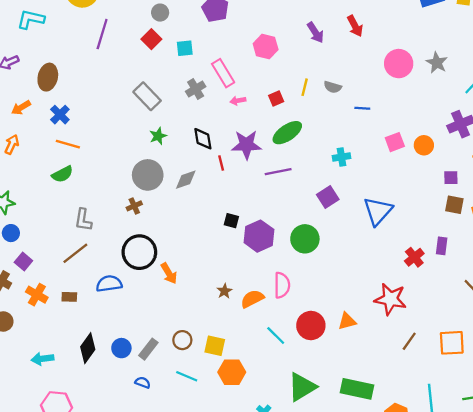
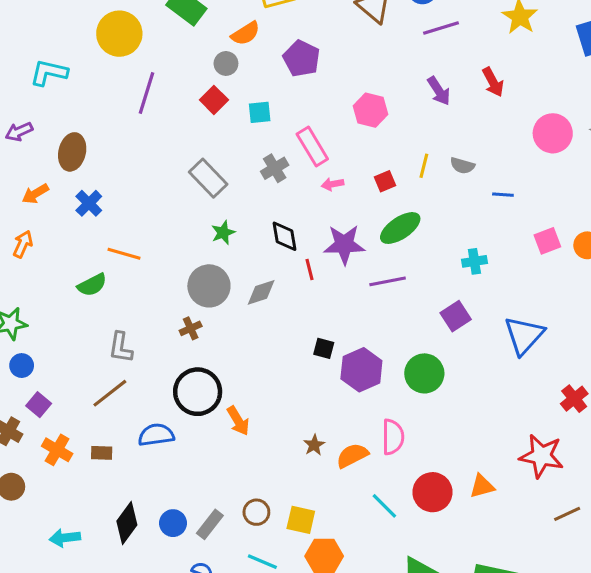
orange line: (68, 144) -> (124, 254), moved
brown line: (409, 341) -> (567, 514), turned 30

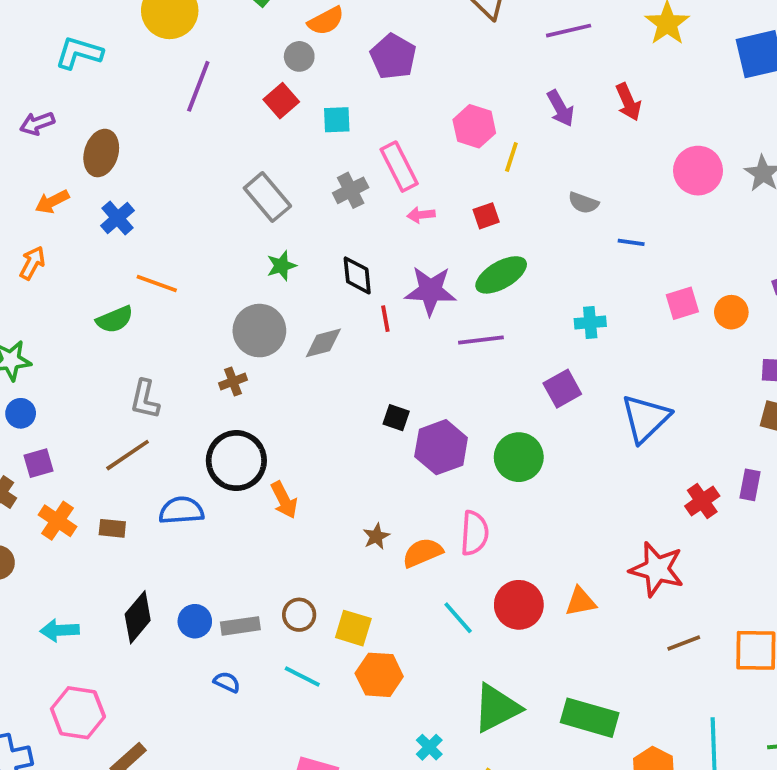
yellow line: (424, 166) -> (511, 157), moved
purple square: (39, 405) -> (38, 463), turned 30
gray rectangle: (210, 524) -> (240, 626), turned 40

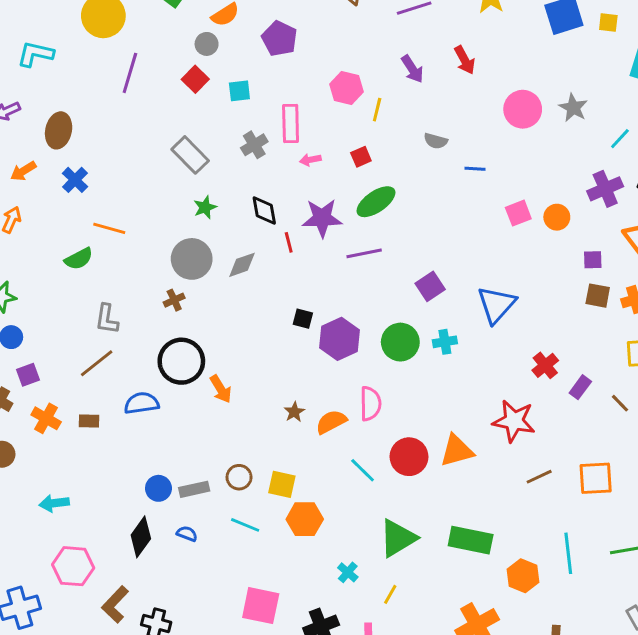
pink rectangle: (399, 167) -> (291, 124), turned 30
cyan cross: (590, 323) -> (445, 342), moved
purple rectangle: (750, 485) -> (580, 387), moved, turned 30
orange triangle: (581, 602) -> (457, 451), size x1.4
black diamond: (138, 617) -> (141, 537), moved

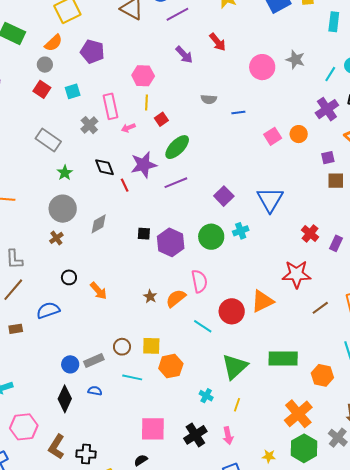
yellow line: (377, 110) -> (146, 102), moved
gray diamond: (242, 265) -> (99, 224), moved
black circle: (181, 361) -> (69, 277), size x0.5

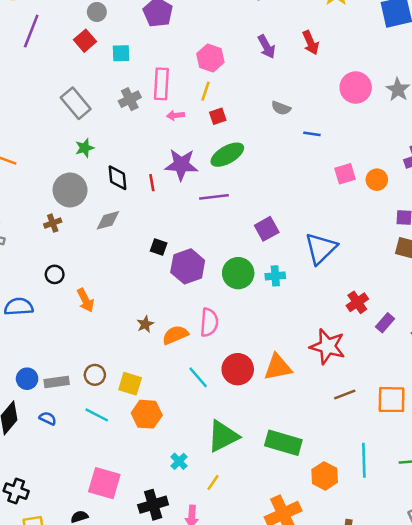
black diamond: (104, 167) -> (118, 178), moved

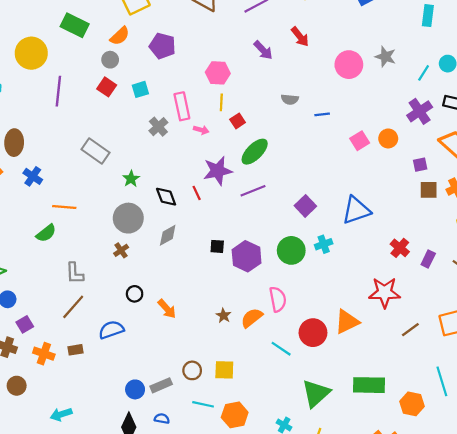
gray rectangle: (76, 103) -> (96, 151), moved
pink arrow: (175, 115) -> (201, 130), turned -144
blue triangle: (321, 248) -> (356, 210), turned 40
orange hexagon: (147, 414) -> (235, 415), moved

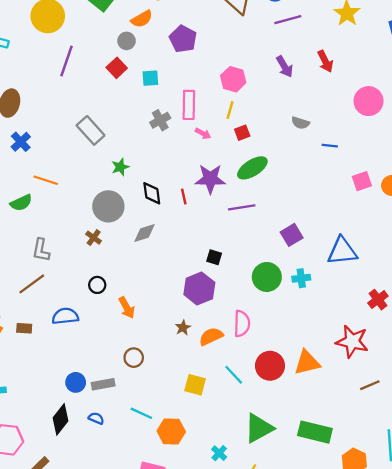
black square: (217, 246) -> (214, 257), moved
brown cross: (121, 250) -> (94, 238), turned -32
purple hexagon: (247, 256) -> (199, 288), moved
brown circle: (192, 370) -> (134, 358), moved
yellow square: (224, 370) -> (195, 385), moved

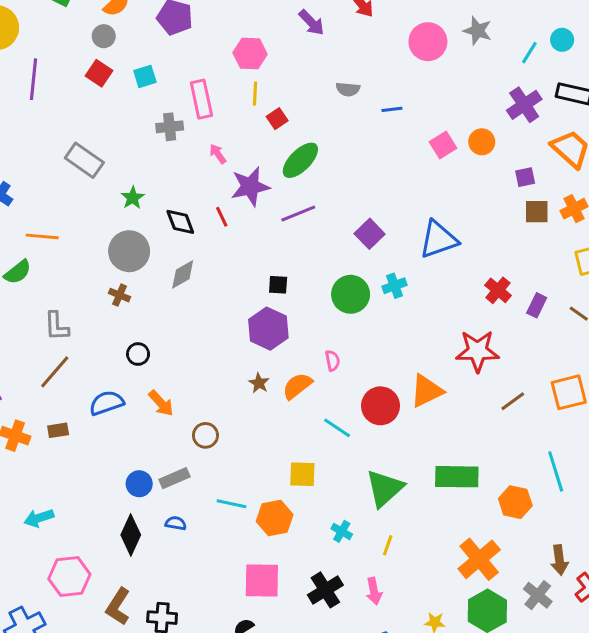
gray cross: (160, 120) -> (170, 127), turned 36
pink arrow: (203, 133) -> (218, 154), moved, turned -140
orange arrow: (127, 308) -> (161, 403), moved
pink semicircle: (242, 324) -> (332, 361), size x0.6
yellow square: (195, 385) -> (302, 474), moved

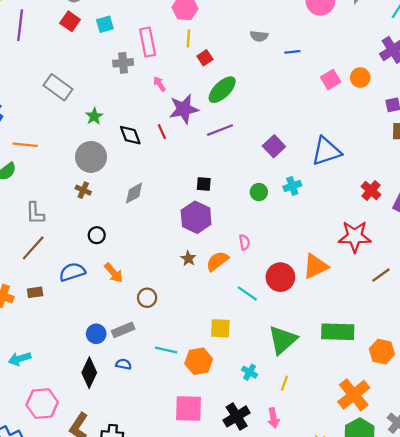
gray diamond: (183, 274) -> (134, 193), moved
green circle: (351, 294) -> (259, 192), size x0.6

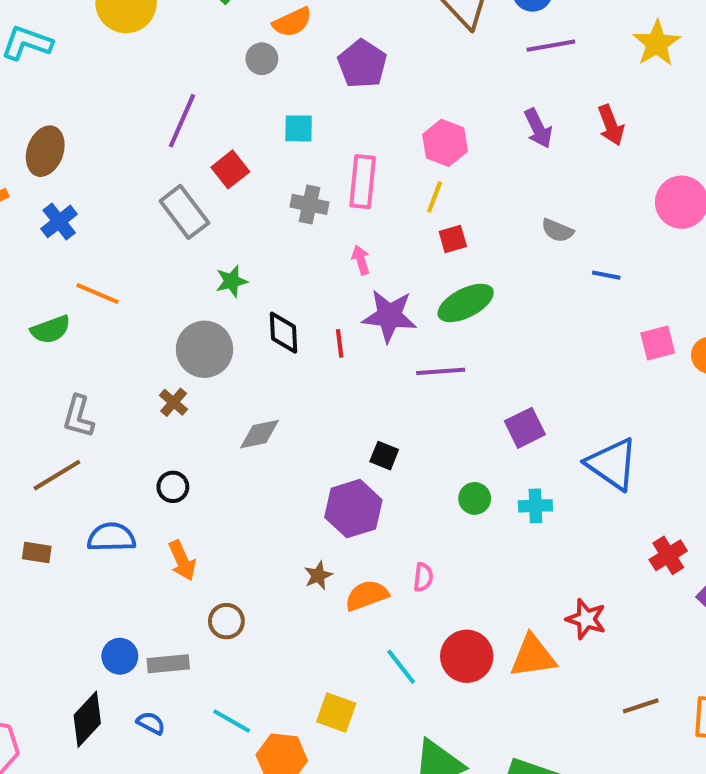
red square: (70, 21) -> (230, 169), moved
purple line: (20, 25) -> (182, 121), moved
blue triangle: (326, 151) -> (612, 464), turned 36
red star: (355, 236) -> (586, 619), moved, size x0.7

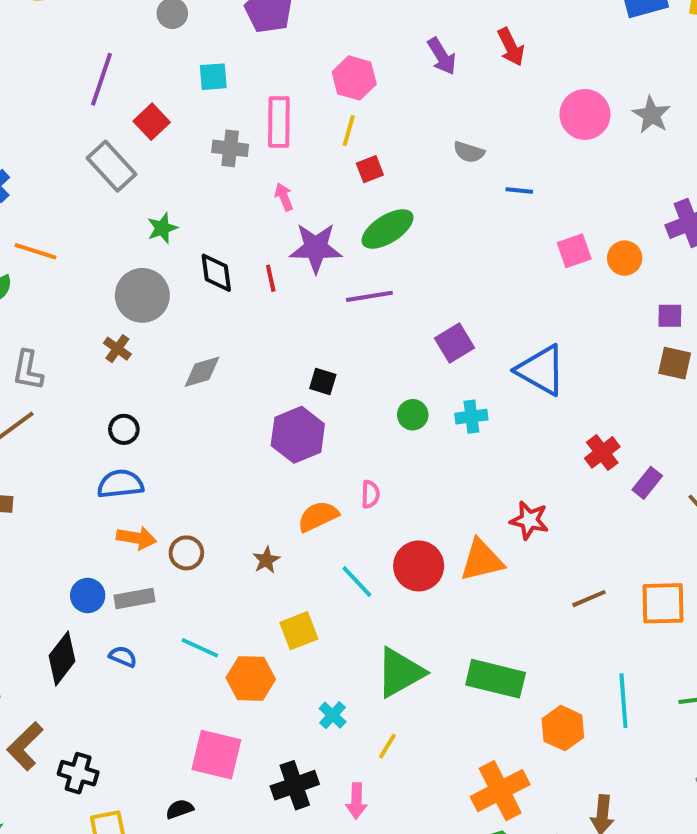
blue semicircle: (111, 537) -> (120, 484), moved
orange arrow: (182, 561) -> (136, 538), moved, turned -51
brown star: (318, 575) -> (266, 560), moved
yellow square: (336, 712) -> (299, 631), turned -36

